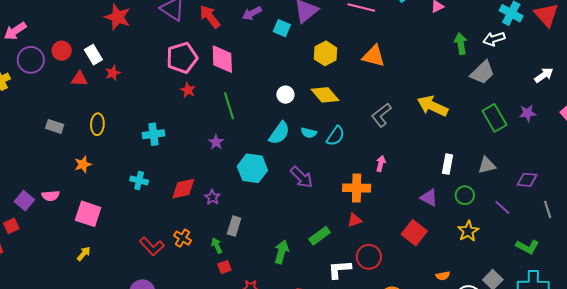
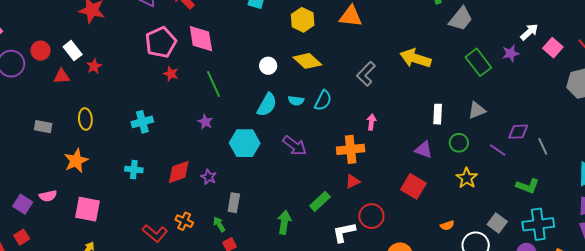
white arrow: (544, 75) -> (529, 32), moved
orange star: (83, 164) -> (76, 161), size x1.4
purple diamond: (527, 180) -> (518, 132), moved
red square: (11, 226) -> (22, 237), moved

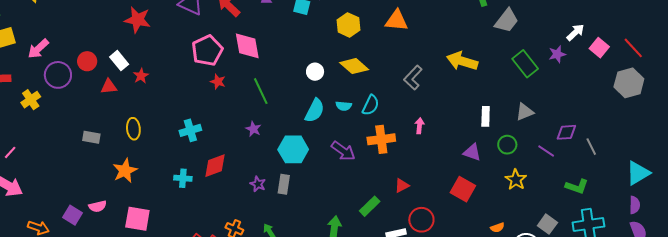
orange cross: (351, 149) -> (381, 139), moved
red diamond: (179, 172) -> (215, 166), moved
gray rectangle: (234, 203) -> (284, 184), moved

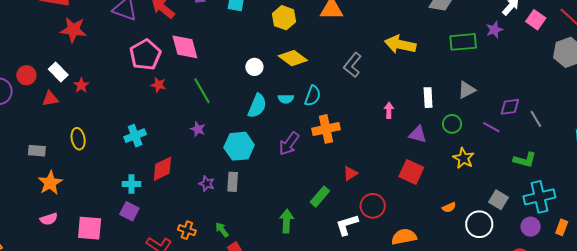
green rectangle: (525, 64) -> (463, 42), turned -52
pink arrow: (419, 126) -> (389, 110), moved
purple arrow: (343, 151) -> (289, 144), turned 95
orange star: (125, 171) -> (50, 183), moved
purple square: (72, 215) -> (129, 211), moved

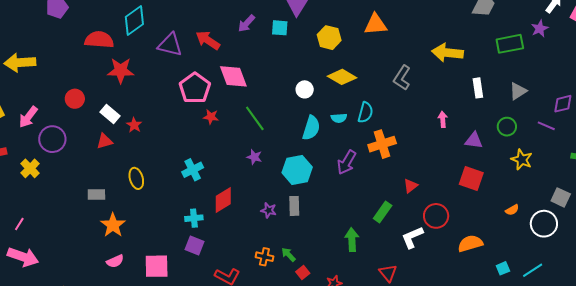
red circle: (26, 75) -> (75, 99), moved
white rectangle: (428, 98) -> (478, 88), moved
orange cross: (187, 230) -> (264, 257), moved

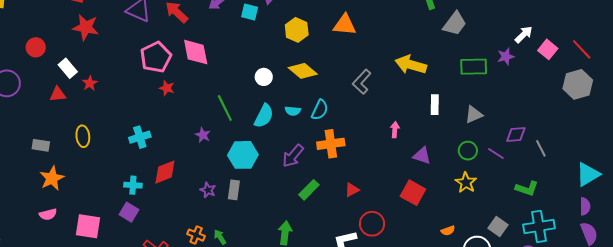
green line: (255, 118) -> (225, 108), moved
green circle: (507, 127) -> (468, 151), moved
green rectangle: (383, 212) -> (309, 190), moved

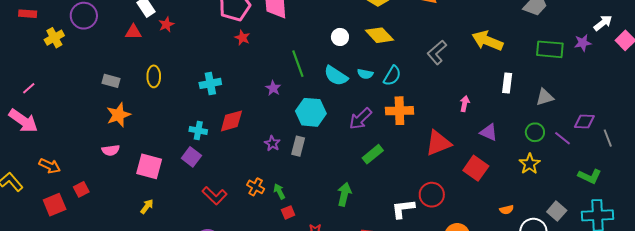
cyan semicircle: (264, 116) -> (336, 76), turned 90
red triangle: (352, 190) -> (438, 143), moved, size x1.8

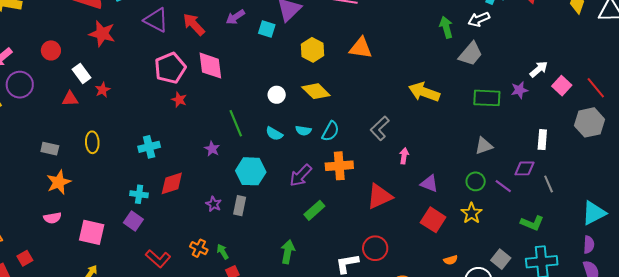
gray L-shape: (437, 52) -> (380, 128), moved
cyan semicircle: (336, 76) -> (274, 134), size x0.7
white rectangle: (507, 83) -> (542, 140), moved
red square: (476, 168) -> (433, 220), moved

